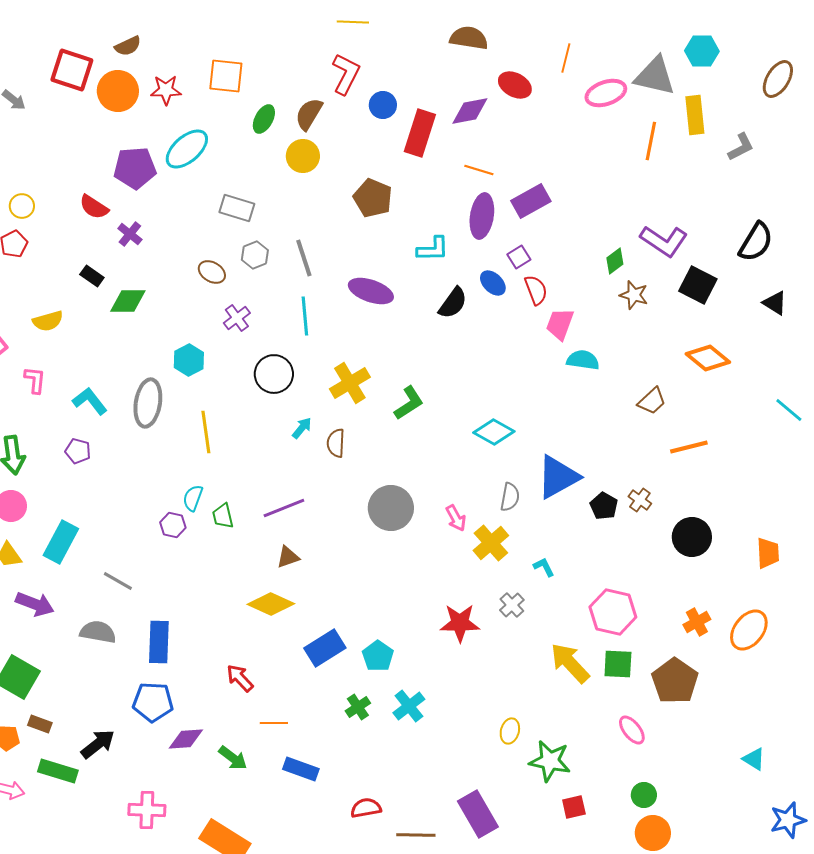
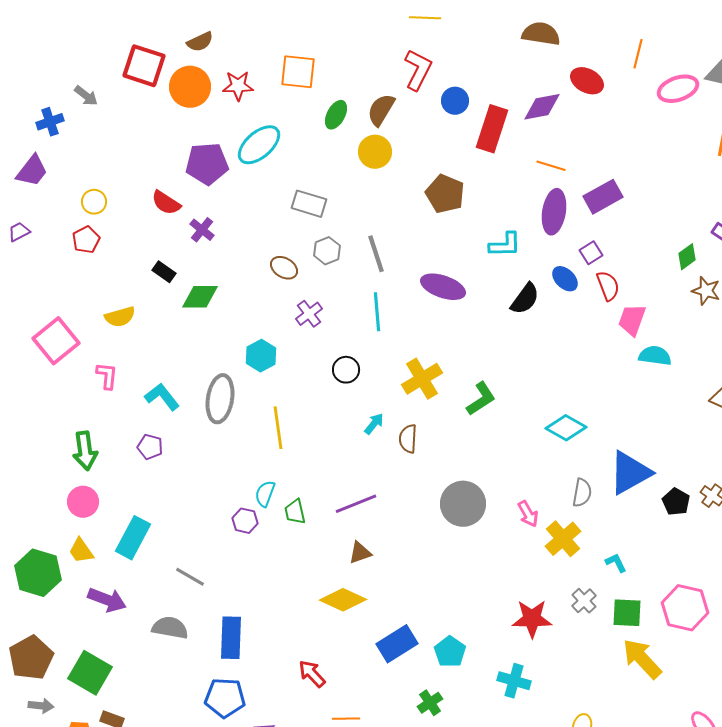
black circle: (274, 374) -> (346, 370), size x0.7
green square: (618, 664) -> (627, 613), moved
cyan cross: (409, 706) -> (514, 681), moved, turned -36

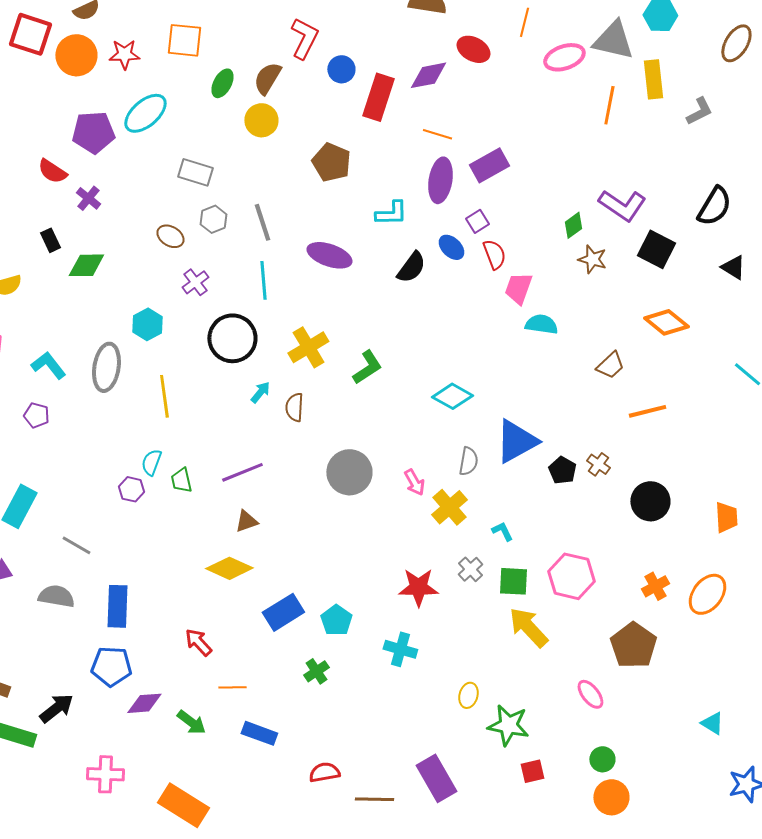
black rectangle: (164, 272) -> (50, 240), turned 30
black circle: (346, 370) -> (232, 338), size x1.8

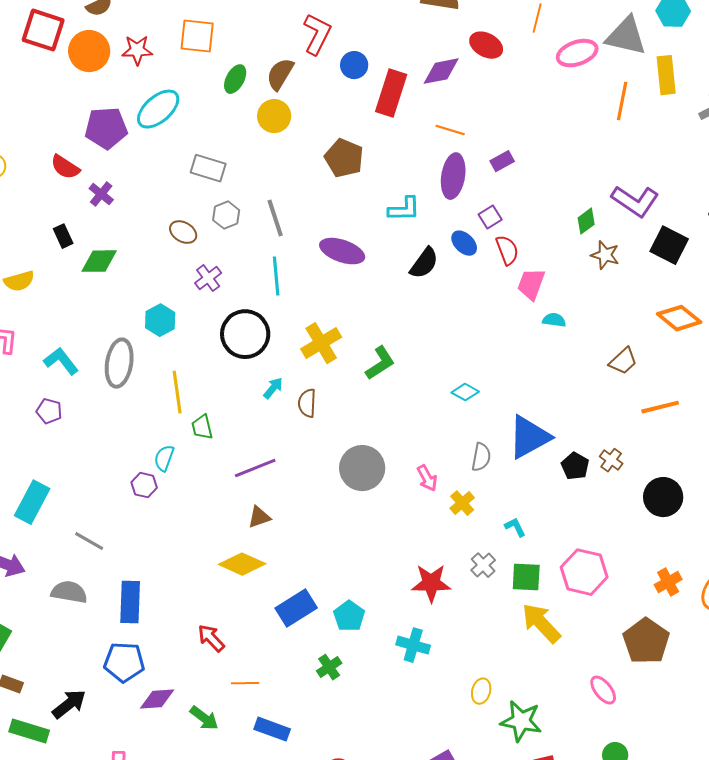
purple rectangle: (489, 165) -> (502, 161), size x0.6
cyan semicircle: (541, 324) -> (554, 320), size x0.7
cyan diamond: (452, 396) -> (465, 392), size x0.7
green trapezoid: (181, 480) -> (202, 427), moved
yellow cross: (449, 507) -> (462, 503), size x0.7

